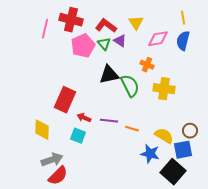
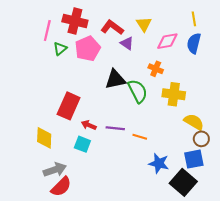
green triangle: (104, 44) -> (60, 49), moved, turned 32
yellow semicircle: (164, 136) -> (194, 122), moved

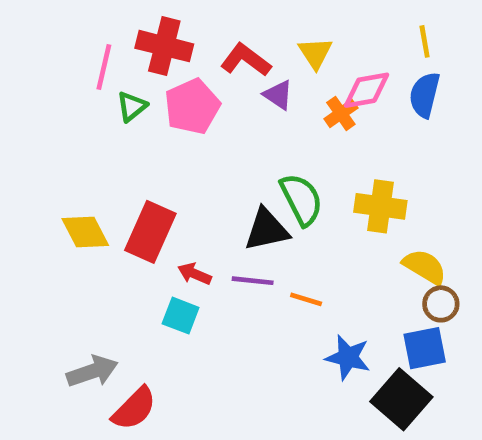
orange cross: (156, 69) -> (341, 113), moved, turned 32
black triangle: (115, 79) -> (267, 230), moved
yellow diamond: (44, 138) -> (85, 232), moved, turned -30
gray arrow: (55, 170) -> (92, 371), moved

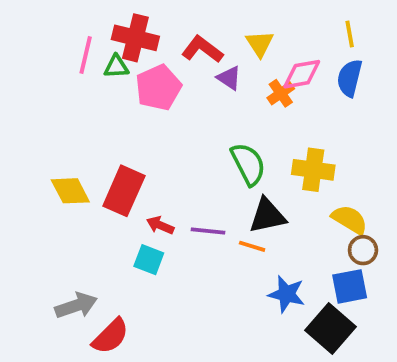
green triangle: (132, 106) -> (116, 67), moved, turned 36
black triangle: (267, 230) -> (267, 216), moved

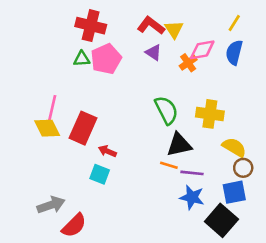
yellow line: (350, 34) -> (234, 23), turned 42
red L-shape: (202, 49) -> (151, 26), moved
pink line: (86, 55) -> (52, 108), moved
green triangle: (116, 67) -> (82, 59), moved
purple line: (208, 231) -> (192, 173), moved

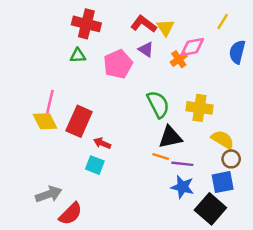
blue semicircle: (234, 52) -> (237, 52), moved
pink pentagon: (106, 59) -> (118, 64), moved

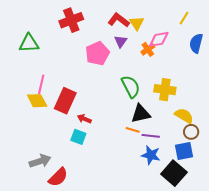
red cross: (86, 24) -> (71, 20), turned -35
purple triangle: (146, 49) -> (121, 41), turned 32
green triangle: (78, 56) -> (29, 43), moved, size x1.5

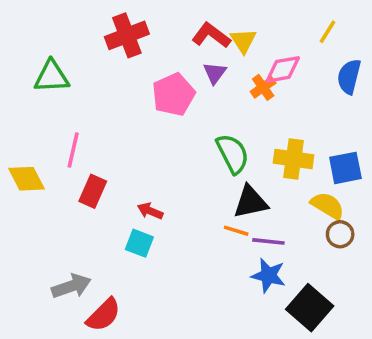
yellow diamond: (37, 101) -> (27, 179), moved
red rectangle: (65, 101) -> (93, 191), moved, size x0.7
blue square: (184, 151) -> (345, 168), moved

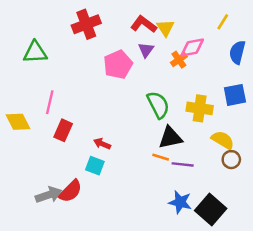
blue square: (345, 168) -> (235, 95), moved
blue star: (268, 275) -> (180, 202), moved
red semicircle: (104, 315) -> (70, 191), moved

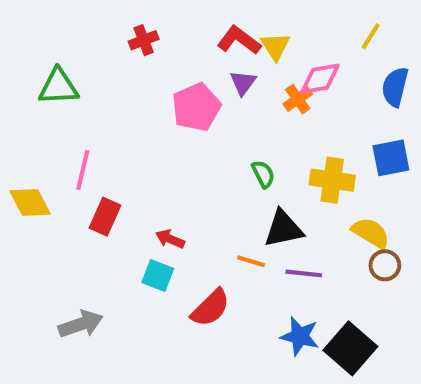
red cross: (86, 24) -> (144, 40), size x0.6
green semicircle: (158, 105) -> (263, 174), size x0.6
orange line: (161, 157) -> (251, 261), moved
red semicircle: (70, 191) -> (210, 308), moved

